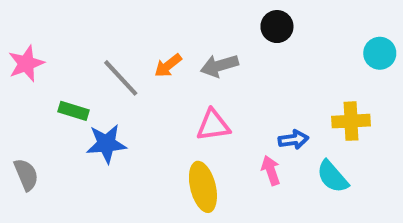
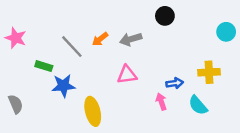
pink star: (26, 64) -> (16, 38), turned -30
yellow ellipse: (203, 187) -> (93, 111), moved

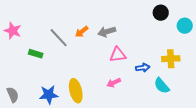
black circle: (165, 16) -> (161, 13), moved
pink triangle: (127, 75) -> (118, 55), moved
blue star: (63, 86) -> (49, 95), moved
pink arrow: (161, 102) -> (114, 83), moved, turned -96
gray semicircle: (16, 104) -> (13, 95), moved

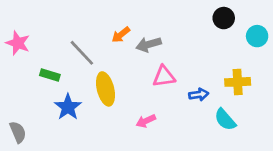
orange arrow: (82, 32) -> (121, 35), moved
pink arrow: (114, 83) -> (146, 121), moved
yellow ellipse: (76, 91) -> (105, 89), moved
blue star: (49, 95) -> (68, 107), moved, turned -30

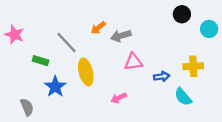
gray semicircle: (18, 132) -> (27, 107), moved

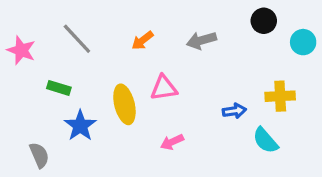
gray arrow: (121, 36) -> (201, 40), moved
gray line: (67, 43) -> (77, 39), moved
pink triangle: (133, 62) -> (164, 88), moved

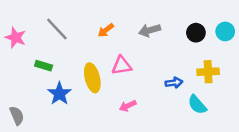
black circle: (264, 21) -> (196, 33), moved
gray semicircle: (39, 155) -> (17, 116), moved

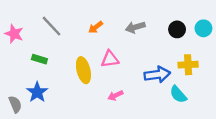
blue arrow: (174, 83) -> (157, 75), size x1.6
blue star: (59, 94) -> (37, 92), moved

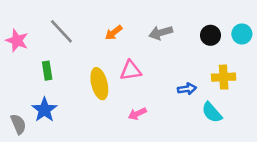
green rectangle: (39, 59) -> (47, 71), turned 64
blue arrow: (157, 75) -> (187, 89), size x0.6

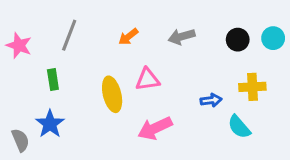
gray line: (61, 31) -> (69, 35), turned 64
pink arrow: (137, 114) -> (155, 128), size x1.6

